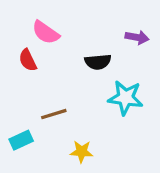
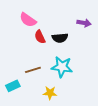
red semicircle: (28, 60) -> (40, 37), moved
cyan star: (126, 98) -> (62, 67), moved

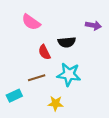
red semicircle: (40, 37) -> (44, 52), moved

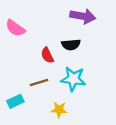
pink semicircle: (31, 22) -> (15, 28), moved
purple arrow: (93, 25) -> (83, 16), moved, size x1.5

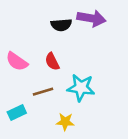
pink semicircle: (15, 28) -> (17, 61), moved
black semicircle: (71, 45) -> (61, 25), moved

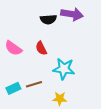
brown line: (43, 92) -> (34, 84), moved
yellow star: (65, 122) -> (60, 99), moved

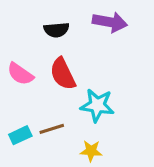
black semicircle: (48, 19) -> (56, 30), moved
red semicircle: (41, 48) -> (63, 74), size x1.5

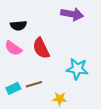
black semicircle: (56, 30) -> (18, 25), moved
cyan star: (97, 105) -> (77, 69), moved

